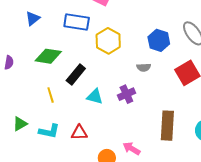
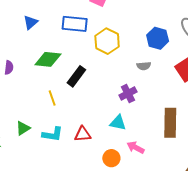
cyan triangle: (95, 97) -> (118, 123), moved

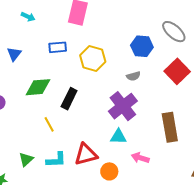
blue rectangle: (75, 24) -> (58, 47), size x0.7
purple cross: (128, 93) -> (123, 106), size x1.6
red triangle: (83, 134) -> (86, 154), size x1.4
orange circle: (111, 158) -> (109, 171), moved

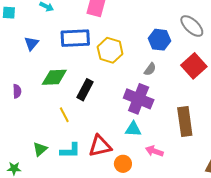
blue rectangle: (58, 47) -> (75, 38), size x1.6
gray semicircle: (133, 76) -> (150, 69), turned -40
purple cross: (123, 106) -> (139, 99), turned -32

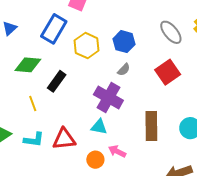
blue rectangle: (75, 38) -> (54, 29), turned -64
blue hexagon: (160, 40) -> (124, 42), moved
orange circle: (123, 164) -> (95, 160), moved

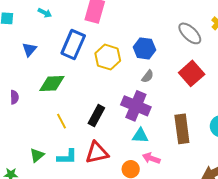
black rectangle: (57, 81) -> (96, 116), moved
cyan triangle: (99, 127) -> (140, 136), moved

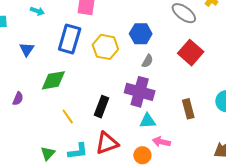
purple semicircle: (14, 97) -> (18, 99), turned 32
brown rectangle: (182, 129) -> (188, 109), size x0.7

